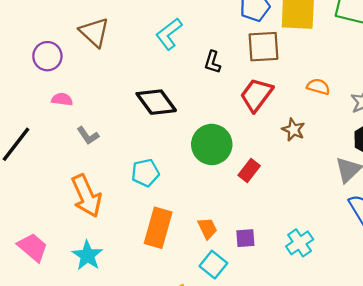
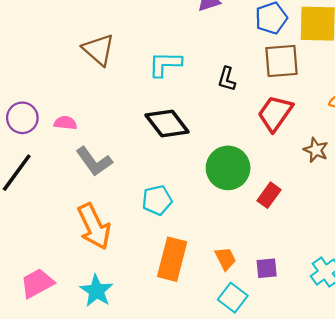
cyan L-shape: (169, 34) -> (165, 64), moved, turned 40
purple circle: (47, 56) -> (22, 118), moved
gray L-shape: (88, 136) -> (94, 161), size x1.5
pink trapezoid: (33, 247) -> (37, 283), turned -68

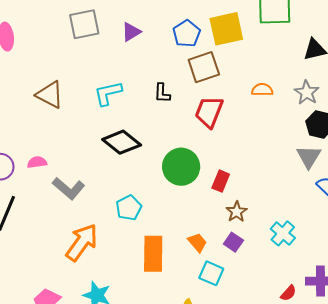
brown star: (316, 150) -> (237, 212), moved, turned 30
orange arrow: (94, 226) -> (82, 242), turned -105
purple square: (267, 268) -> (233, 242), turned -36

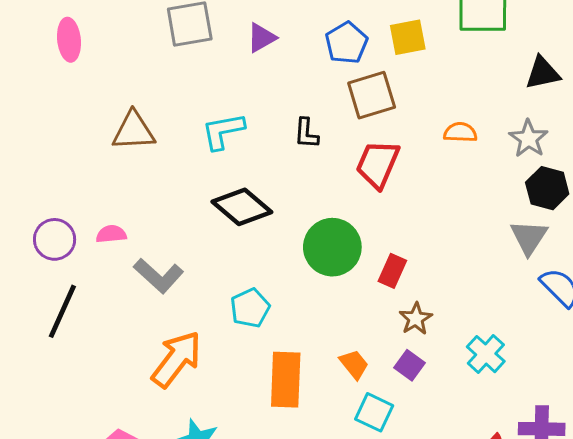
yellow square: (226, 29) -> (408, 37), size x0.7
brown triangle: (50, 95) -> (134, 131), turned -32

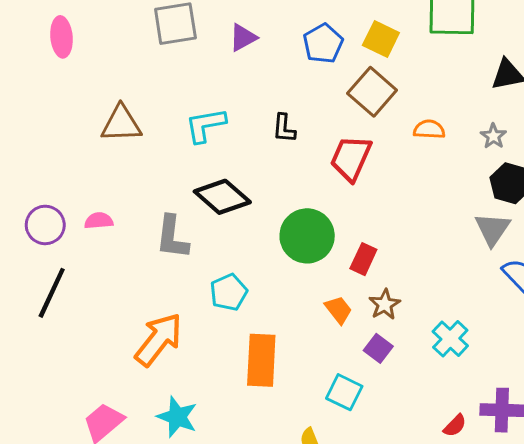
yellow square: (408, 37) -> (381, 39), turned 36
brown square: (372, 95) -> (372, 92), moved, turned -33
gray star: (528, 139) -> (493, 136), size x0.7
gray L-shape: (159, 276) -> (172, 237), moved, turned 54
orange trapezoid: (354, 364) -> (339, 310), moved

